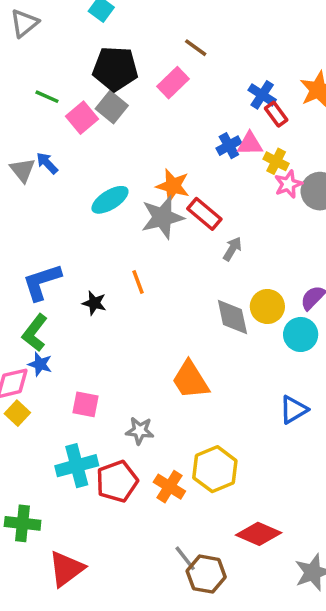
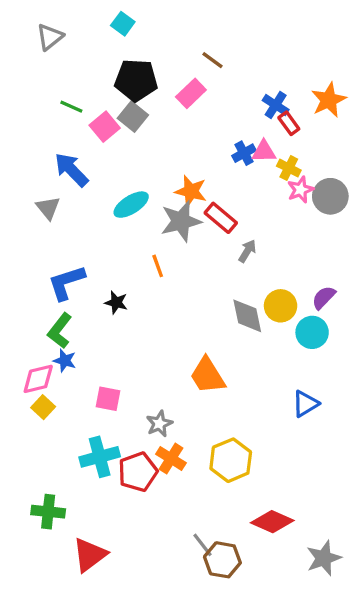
blue arrow: (47, 163) -> (71, 170), size x1.6
gray triangle: (23, 170) -> (48, 208), moved
orange line: (138, 282) -> (158, 266), moved
gray star: (140, 431) -> (159, 424), turned -30
orange cross: (169, 487) -> (171, 459), moved

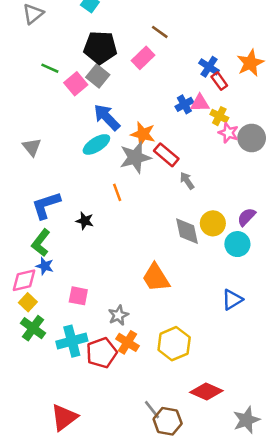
blue arrow: (71, 170) -> (107, 117), moved
pink star: (300, 190) -> (228, 133), turned -30
gray arrow: (247, 251) -> (187, 181), turned -66
green cross: (48, 512) -> (33, 328), moved, turned 30

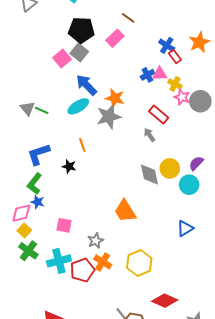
green line: (50, 68) -> (42, 110), moved
red rectangle: (166, 155) -> (159, 114), moved
orange line: (117, 192) -> (82, 145), moved

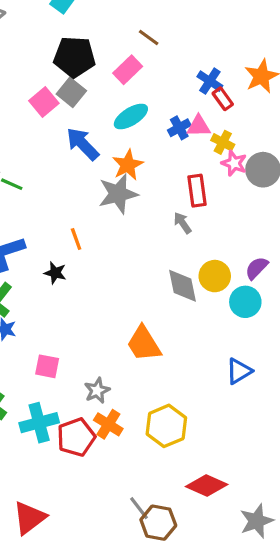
orange star: (115, 98) -> (128, 165), turned 30
cyan ellipse: (78, 106) -> (131, 117), moved
red rectangle: (159, 114) -> (197, 191), turned 42

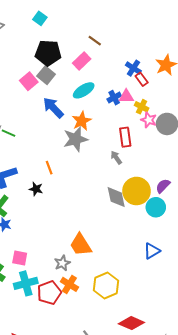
yellow circle: (215, 276) -> (136, 191), size x1.4
orange trapezoid: (144, 344) -> (81, 245), moved
pink square: (47, 366) -> (20, 258), moved

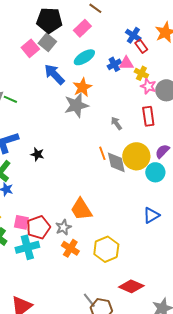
red rectangle: (125, 137) -> (148, 116), moved
orange line: (49, 168) -> (102, 153), moved
red pentagon: (49, 293) -> (38, 227), moved

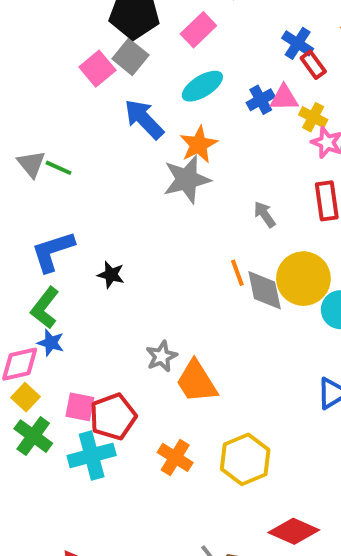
gray star: (63, 227) -> (162, 356), moved

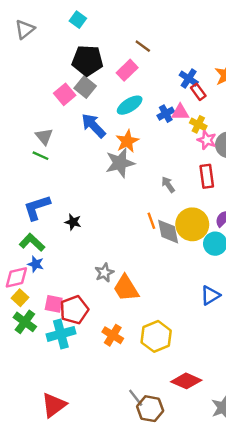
gray triangle: (31, 164) -> (44, 136), moved
green L-shape: (45, 308) -> (32, 242), turned 95

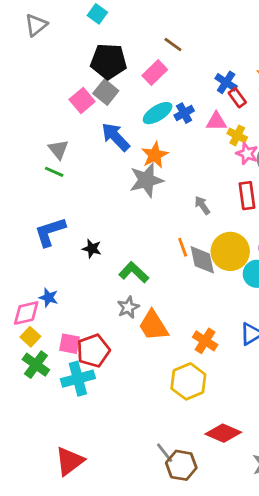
blue cross: (166, 114) -> (184, 113), moved
green L-shape: (32, 242) -> (134, 272), moved
orange cross: (113, 335) -> (205, 341), moved

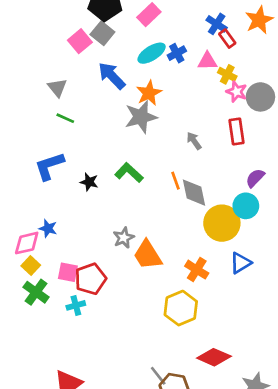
green line: (54, 172) -> (65, 118), moved
yellow circle: (230, 251) -> (222, 223), moved
green L-shape: (134, 272) -> (129, 173), moved
cyan cross: (78, 379) -> (76, 305), size x0.6

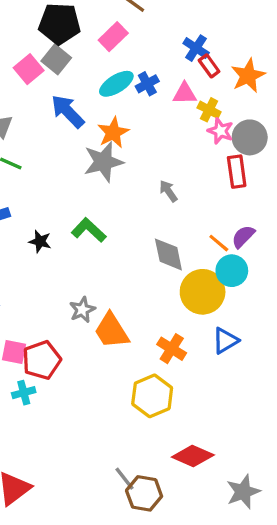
orange star: (259, 20) -> (248, 76), moved
red rectangle: (237, 131) -> (237, 172), moved
orange line: (175, 181) -> (219, 243), moved, turned -30

